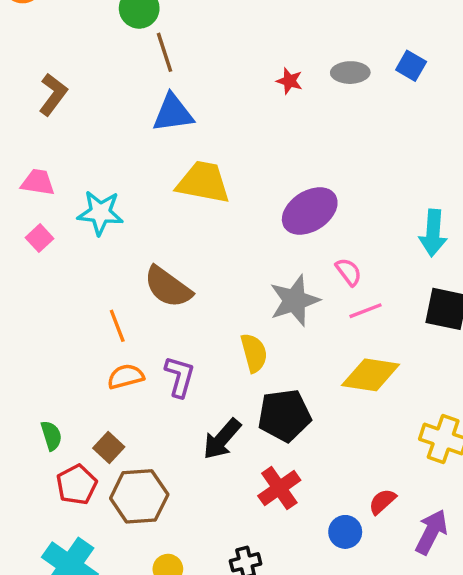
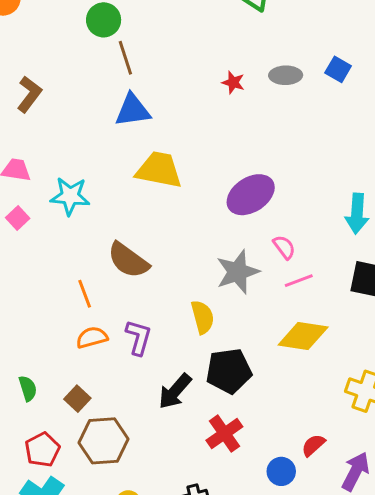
red pentagon: (77, 485) -> (42, 450), moved

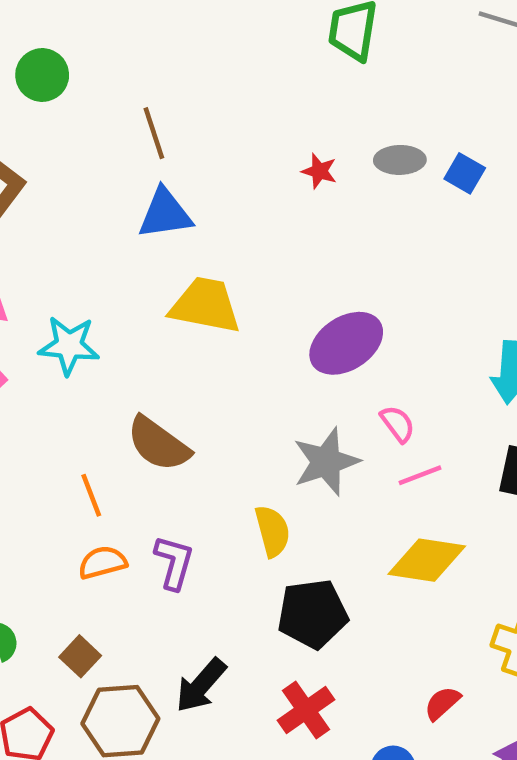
green circle: (104, 20) -> (42, 75), moved
blue square: (338, 69) -> (465, 173), moved
black arrow: (175, 391) -> (201, 685), moved
red semicircle: (313, 445) -> (442, 703), moved

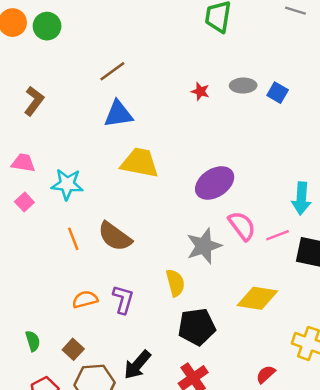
green circle: (42, 75) -> (47, 26), moved
brown line: (154, 133) -> (112, 71), turned 72
pink semicircle: (398, 424) -> (242, 226), size x1.5
pink line: (420, 475) -> (278, 235), moved
orange line: (91, 495) -> (73, 239), moved

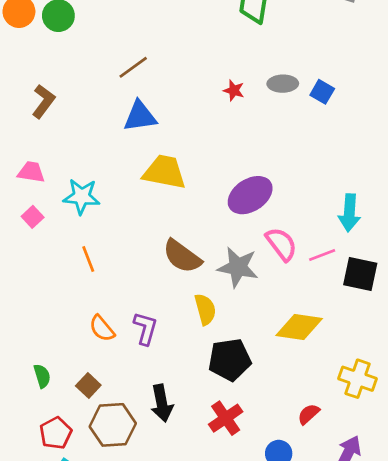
brown semicircle: (115, 236) -> (182, 256), moved
gray star: (204, 246) -> (238, 267), turned 30
orange semicircle: (85, 299) -> (102, 328), turned -115
black arrow: (137, 365) -> (162, 403), turned -52

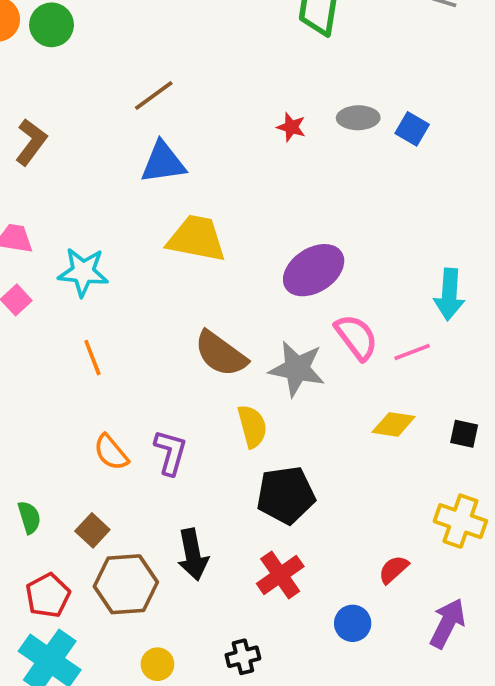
black square: (360, 274) -> (464, 434), moved, size x0.6
yellow diamond: (299, 327) -> (394, 424), moved, size x0.7

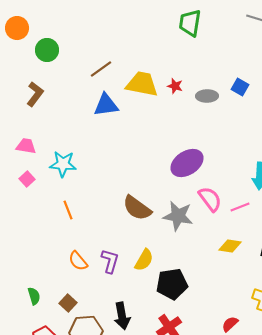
green circle: (52, 25) -> (47, 50), moved
gray ellipse: (358, 118) -> (207, 96), moved
yellow trapezoid: (197, 239) -> (142, 84), moved
yellow semicircle: (252, 426) -> (144, 260), moved, turned 45

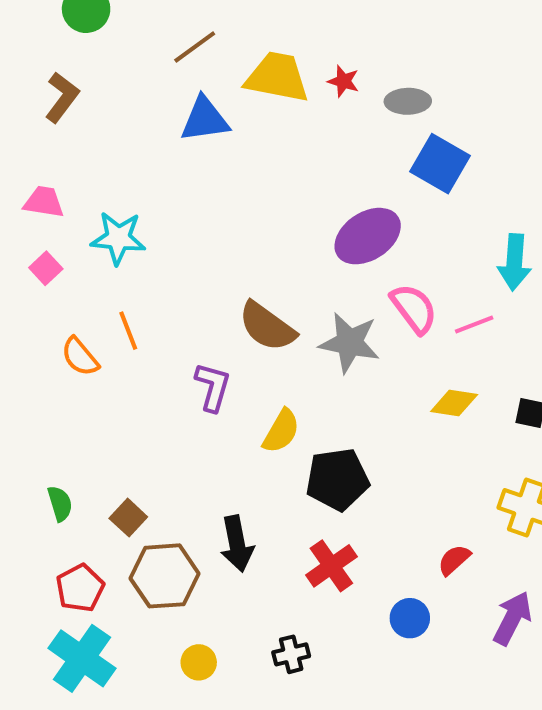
blue square: (240, 87) -> (440, 164), moved, size x1.6
orange semicircle: (78, 261) -> (80, 357), moved
purple L-shape: (110, 261) -> (213, 387), moved

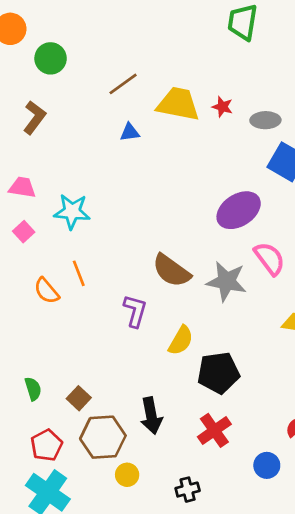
blue triangle: (205, 119) -> (130, 132), size x0.6
yellow circle: (199, 662) -> (127, 475), moved

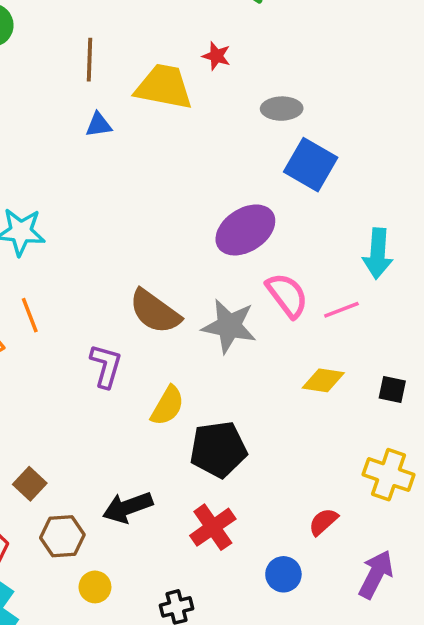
brown line: (123, 84) -> (90, 60), turned -52
red star: (222, 107) -> (216, 56), moved
black arrow: (151, 416) -> (128, 507), turned 81
brown hexagon: (103, 437) -> (62, 536), size x0.7

